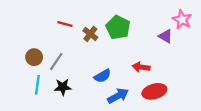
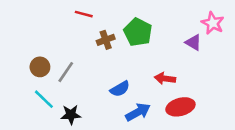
red line: (65, 24) -> (84, 14), moved
brown cross: (90, 34) -> (106, 40), turned 32
cyan line: (37, 85) -> (44, 99), turned -54
black star: (63, 87) -> (71, 115), moved

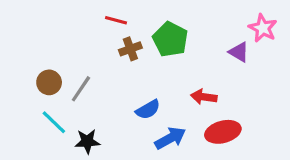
red line: (84, 14) -> (116, 20), moved

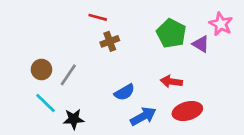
green pentagon: (170, 39) -> (171, 33), moved

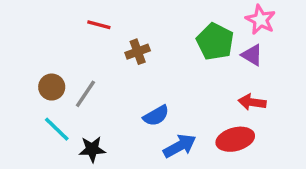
red line: (98, 17) -> (99, 25), moved
pink star: (221, 24) -> (260, 20), moved
red arrow: (171, 82) -> (252, 102), moved

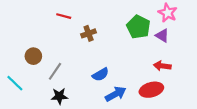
gray line: (85, 94) -> (55, 71), moved
cyan line: (57, 129) -> (15, 83), moved

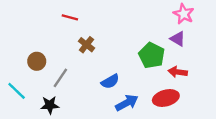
green pentagon: (138, 27) -> (152, 55), moved
brown cross: (89, 33) -> (86, 45), moved, turned -32
black star: (59, 96) -> (50, 105), moved

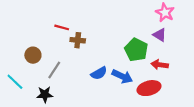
red line: (70, 17) -> (62, 27), moved
brown cross: (86, 45) -> (78, 40), turned -32
blue arrow: (127, 103) -> (122, 76), moved, turned 54

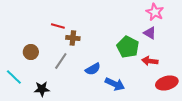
gray line: (54, 70) -> (61, 61), moved
blue arrow: (122, 76) -> (115, 84), moved
red ellipse: (149, 88) -> (167, 83), moved

